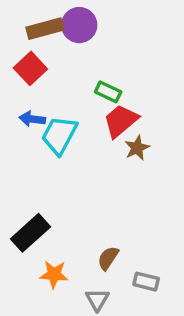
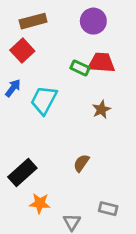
purple circle: (79, 25) -> (93, 21), moved
blue arrow: (32, 119) -> (13, 88), moved, turned 120
red trapezoid: (121, 121) -> (101, 63), moved, turned 44
brown semicircle: (108, 258) -> (81, 163), moved

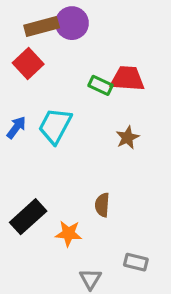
purple circle: (93, 21) -> (72, 23), moved
blue arrow: (13, 88) -> (16, 127), moved
brown semicircle: (81, 163) -> (102, 205), turned -30
orange star: (40, 203) -> (69, 234), moved

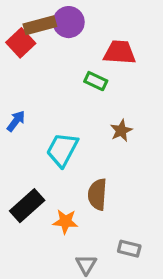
red square: (28, 64) -> (21, 43), moved
red trapezoid: (127, 79) -> (120, 52), moved
cyan trapezoid: (55, 126) -> (62, 150), moved
brown semicircle: (102, 205) -> (97, 194), size x1.4

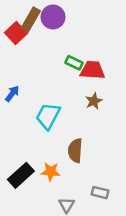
brown rectangle: (40, 25) -> (31, 19), turned -45
red trapezoid: (120, 52) -> (93, 70), moved
black rectangle: (27, 206) -> (21, 175), moved

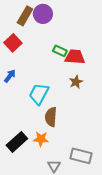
red square: (16, 33) -> (13, 43), moved
brown semicircle: (75, 151) -> (51, 117), moved
gray rectangle: (100, 193) -> (81, 156), size x1.5

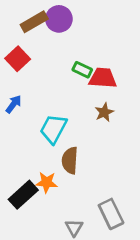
brown rectangle: (25, 16) -> (34, 22), turned 30
orange star: (41, 139) -> (47, 182), moved
gray rectangle: (81, 156) -> (111, 214), turned 50

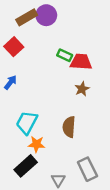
cyan trapezoid: (53, 129) -> (27, 123), moved
brown semicircle: (70, 160) -> (69, 127), moved
black rectangle: (23, 195) -> (26, 166), moved

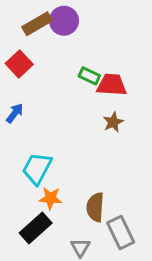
brown semicircle: (69, 127) -> (95, 207), moved

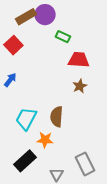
green rectangle: (89, 76) -> (63, 37), moved
orange star: (51, 198) -> (45, 140), moved
brown semicircle: (95, 207) -> (57, 117), moved

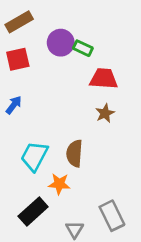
purple circle: (45, 15) -> (61, 43), moved
brown rectangle: (26, 17) -> (19, 22), moved
red square: (13, 45) -> (18, 59), turned 30

